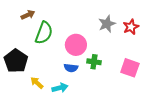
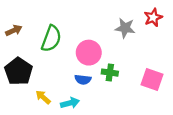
brown arrow: (28, 15) -> (14, 30), moved
gray star: (107, 24) -> (125, 28), turned 30
red star: (131, 27) -> (153, 17), moved

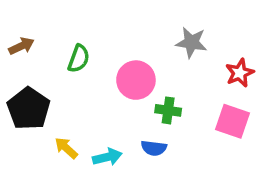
red star: (153, 17) -> (240, 73), moved
green semicircle: (51, 39) -> (79, 59), size x0.7
blue semicircle: (83, 80) -> (154, 148), moved

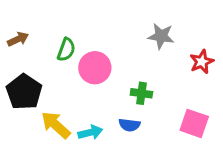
pink circle: (136, 80) -> (95, 68), moved
pink square: (233, 121) -> (194, 123), moved
yellow arrow: (66, 148) -> (56, 125), size x1.5

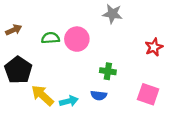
gray star: (161, 36) -> (112, 14), moved
green semicircle: (66, 50) -> (50, 38), turned -114
pink circle: (95, 68) -> (77, 39), moved

